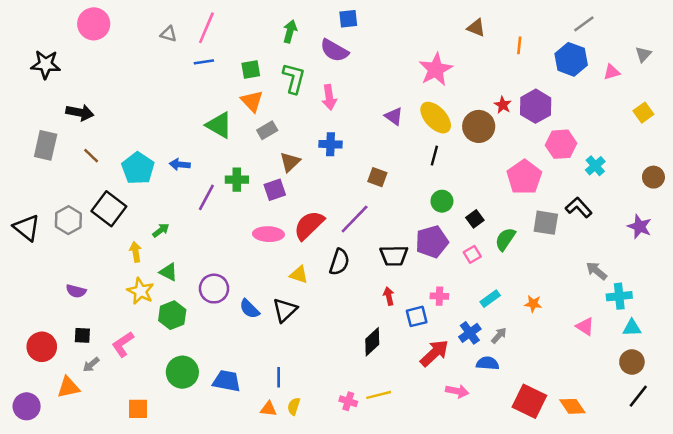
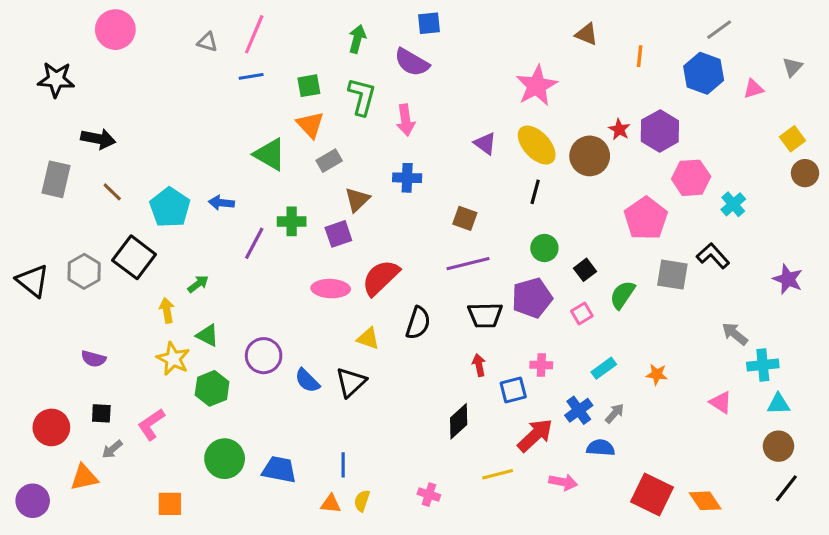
brown circle: (653, 177) -> (805, 173), moved
purple line: (355, 219) -> (468, 264), moved, turned 32
yellow line: (379, 395) -> (498, 474), moved

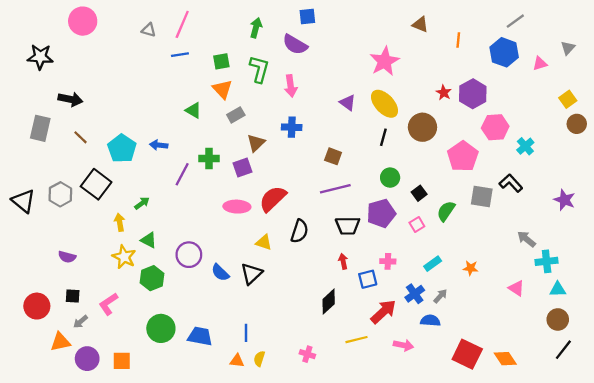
green triangle: (270, 154) -> (193, 110), size x0.7
brown circle: (590, 156) -> (422, 127), moved
purple circle: (33, 501) -> (87, 359), moved

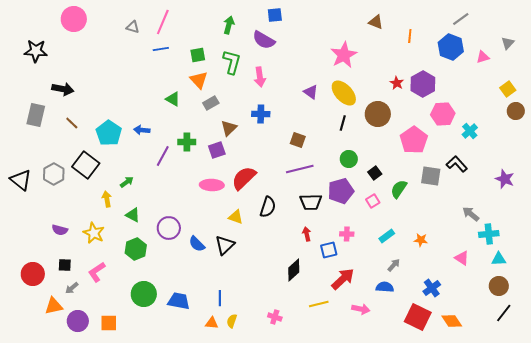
yellow star: (124, 257) -> (94, 233), moved
blue cross: (415, 294) -> (432, 288), moved

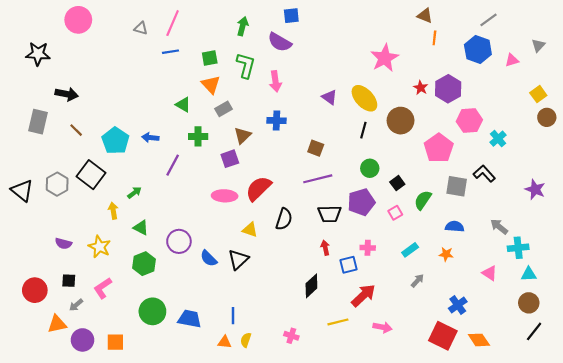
brown triangle: (376, 22) -> (425, 16), moved
pink star: (344, 55) -> (385, 58), moved
green cross: (187, 142) -> (198, 136), moved
blue semicircle: (385, 287) -> (455, 227), moved

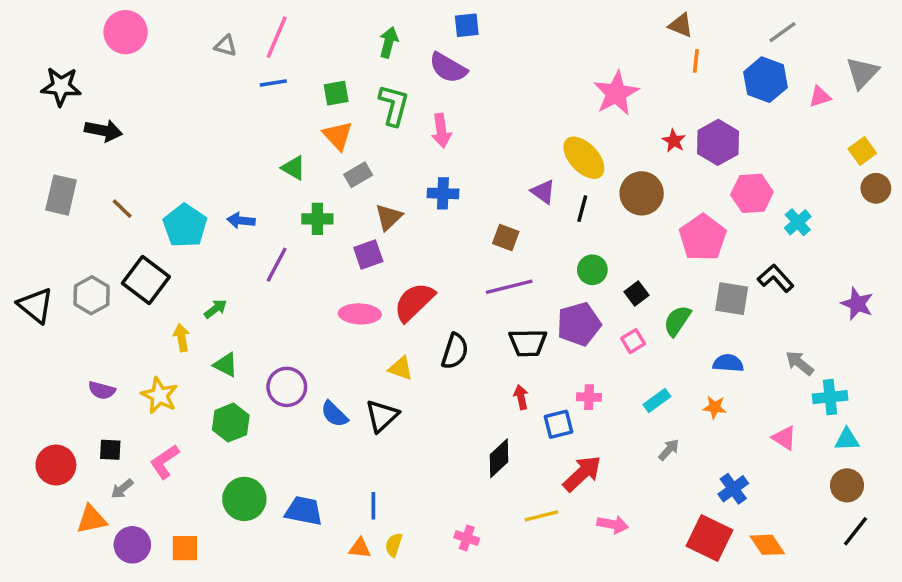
gray triangle: (538, 45) -> (862, 73), size x1.5
black arrow: (67, 94) -> (103, 131), moved
purple triangle: (329, 97) -> (543, 192), moved

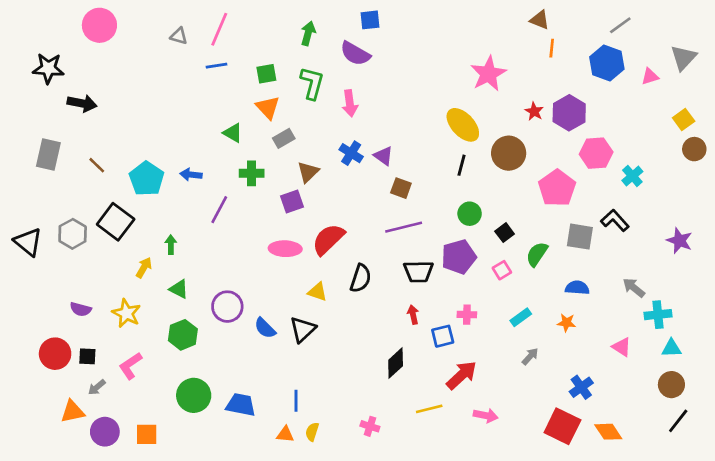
purple triangle: (543, 192) -> (383, 156), moved
blue cross: (443, 193) -> (351, 153), turned 30
green arrow: (215, 309) -> (171, 245), turned -54
yellow arrow: (182, 338) -> (144, 268), turned 40
red circle: (56, 465) -> (55, 354), moved

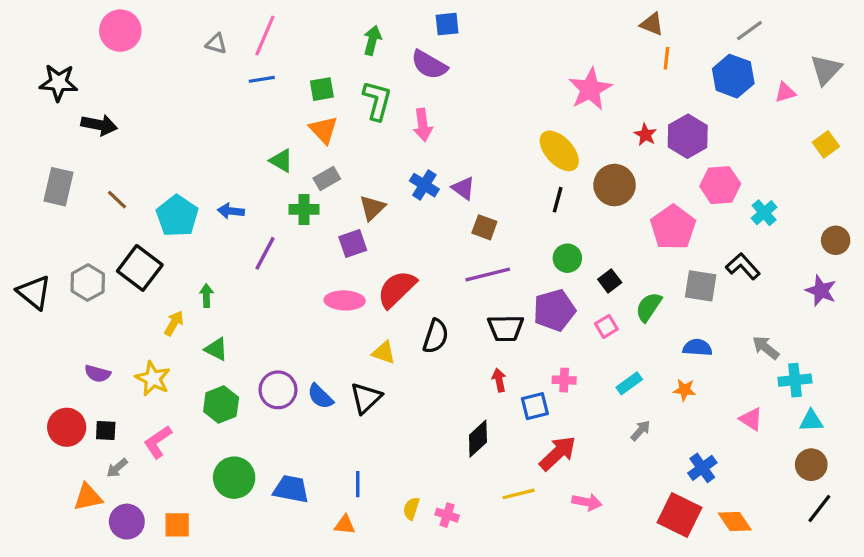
gray rectangle: (284, 138) -> (327, 179), moved
brown circle: (694, 149) -> (836, 240), moved
purple circle: (227, 307) -> (278, 390), moved
yellow semicircle: (312, 432) -> (411, 509), moved

